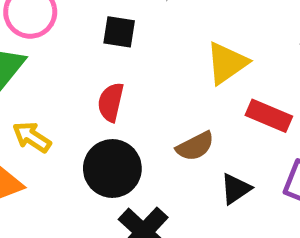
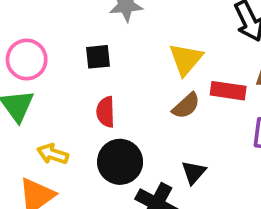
brown semicircle: (195, 146) -> (186, 106), moved
black triangle: (236, 189) -> (194, 172), moved

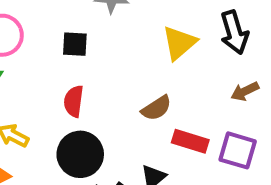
yellow triangle: (186, 59) -> (179, 43), moved
red rectangle: (228, 91) -> (190, 141), moved

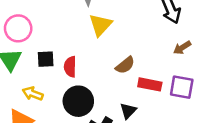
yellow triangle: (179, 43) -> (100, 25), moved
black square: (75, 44) -> (46, 59), moved

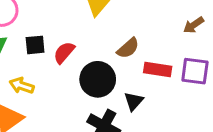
red semicircle: (70, 67) -> (64, 52), turned 42
black circle: (78, 101) -> (98, 79), moved

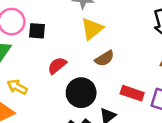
black square: (35, 45) -> (37, 31), moved
brown semicircle: (128, 48) -> (104, 58), moved

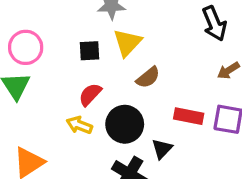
black square: (37, 31) -> (89, 51), moved
yellow arrow: (17, 87) -> (79, 125), moved

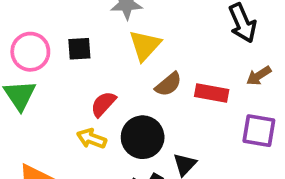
black square: (89, 51) -> (79, 49), moved
red rectangle: (189, 116) -> (212, 93), moved

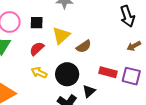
yellow triangle: (145, 45) -> (61, 35), moved
red rectangle: (212, 93) -> (108, 72), moved
red semicircle: (103, 104) -> (37, 49), moved

